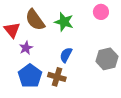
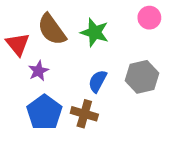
gray hexagon: (107, 59) -> (142, 77), moved

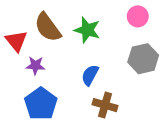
purple star: (38, 71) -> (35, 65), turned 30
gray hexagon: (142, 77) -> (143, 59), moved
brown cross: (84, 114) -> (105, 105), moved

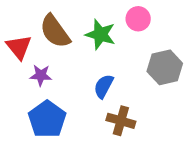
pink circle: (138, 16) -> (138, 19), moved

